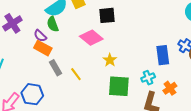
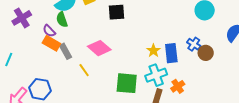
pink diamond: (91, 38) -> (99, 48), moved
yellow star: (110, 60) -> (153, 51), moved
gray rectangle: (56, 68) -> (65, 51), moved
cyan cross: (148, 78) -> (156, 75), size x1.5

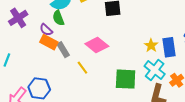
cyan cross: (156, 75) -> (155, 70), turned -30

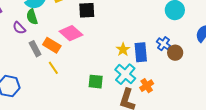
orange rectangle: (49, 42) -> (52, 45), moved
pink diamond: (97, 45) -> (71, 33), moved
green square: (126, 79) -> (96, 82), size x0.7

